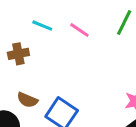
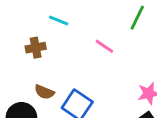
pink line: (79, 30) -> (104, 46), moved

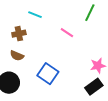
brown semicircle: (44, 92) -> (17, 56), moved

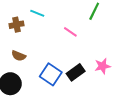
brown cross: (19, 34) -> (16, 25), moved
black rectangle: (94, 87) -> (76, 72), moved

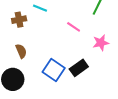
brown semicircle: (19, 56) -> (21, 51), turned -136
pink star: (103, 66) -> (101, 43), moved

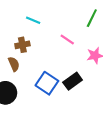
brown cross: (19, 20) -> (22, 45), moved

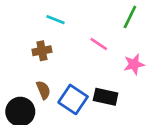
brown semicircle: (14, 64) -> (43, 90), moved
black rectangle: (73, 81) -> (106, 97), turned 48

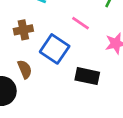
blue square: (73, 99) -> (55, 49), moved

